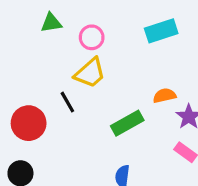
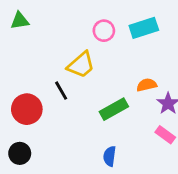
green triangle: (51, 23) -> (20, 21), moved
pink circle: (92, 37) -> (104, 31), moved

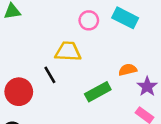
cyan rectangle: (144, 28) -> (125, 18), turned 45
yellow trapezoid: (81, 65) -> (68, 52), turned -136

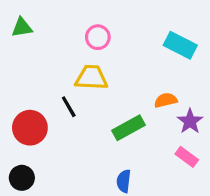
cyan rectangle: (125, 18) -> (180, 45), moved
pink circle: (89, 20) -> (98, 37), moved

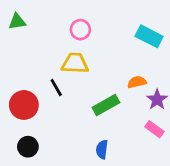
black circle: (22, 178) -> (28, 147), moved

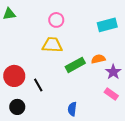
cyan rectangle: (149, 36) -> (107, 25), turned -42
black line: (56, 87) -> (38, 85), moved
green rectangle: (106, 105) -> (75, 65), moved

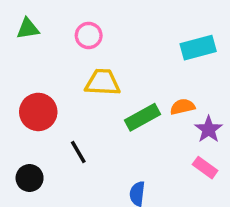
pink circle: (56, 20) -> (89, 35), moved
red circle: (14, 76) -> (38, 112), moved
black circle: (17, 107) -> (30, 178), moved

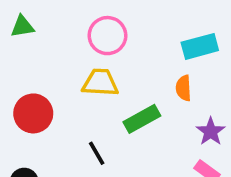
pink circle: (89, 35) -> (107, 36), moved, size x1.4
orange semicircle: (182, 107) -> (184, 88), moved, turned -80
black line: (78, 152) -> (97, 153), moved

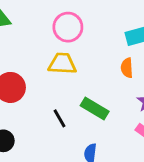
green rectangle: (142, 119) -> (95, 109), moved, turned 60

